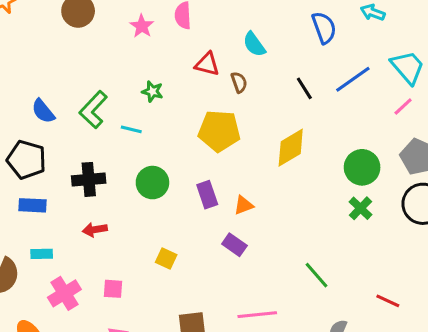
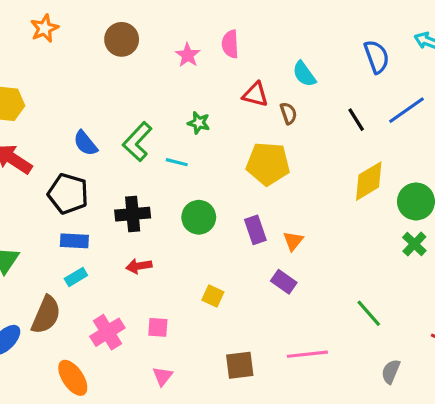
yellow diamond: (291, 148) -> (369, 181), moved
orange triangle: (244, 205) -> (293, 241), turned -30
cyan rectangle: (42, 254) -> (76, 277), moved, turned -30

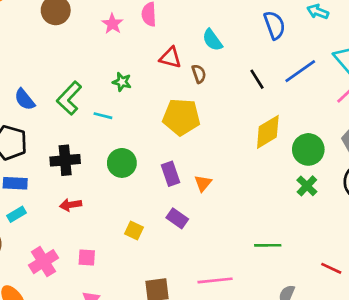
purple rectangle: (284, 282) -> (177, 218), moved
green line: (369, 313) -> (268, 245), turned -50

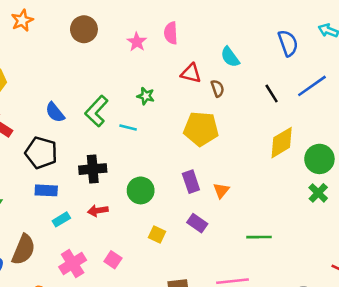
green circle: (122, 163) -> (141, 190), moved
cyan rectangle: (16, 214) -> (61, 219), moved
green line: (268, 245) -> (259, 237), moved
pink square: (87, 258) -> (113, 260), turned 30

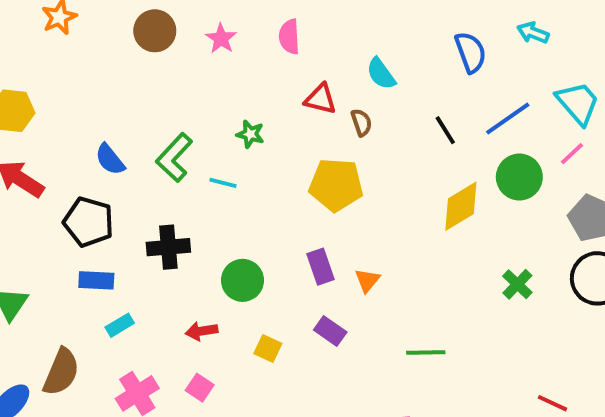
pink star: (137, 42) -> (221, 39), moved
green circle: (319, 159) -> (519, 177), moved
red arrow: (98, 211) -> (202, 331), moved

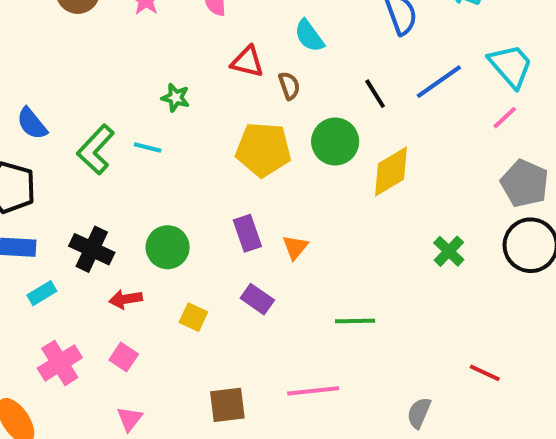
green L-shape: (174, 158) -> (96, 149), moved
green circle: (519, 177) -> (335, 141), moved
black cross: (168, 247) -> (92, 249), moved, turned 30

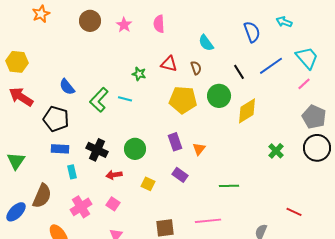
red triangle: (247, 62) -> (169, 64), moved
cyan rectangle: (42, 293) -> (72, 172), turned -72

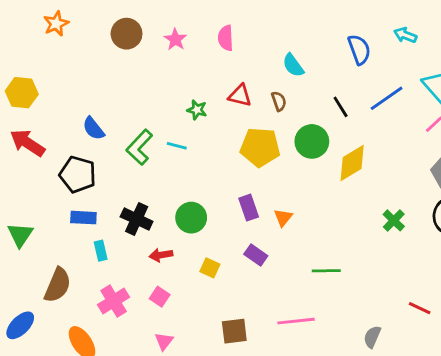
blue ellipse: (16, 212) -> (20, 325), moved

